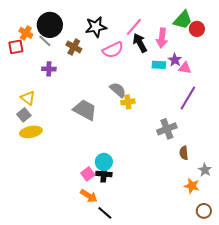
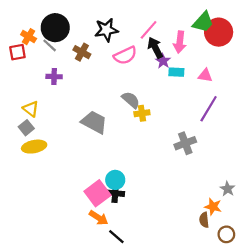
red circle: (197, 29) -> (219, 32), size x1.6
purple star: (175, 60) -> (163, 61), moved
brown semicircle: (184, 153) -> (204, 220), moved
pink square: (88, 174) -> (97, 193), size x1.6

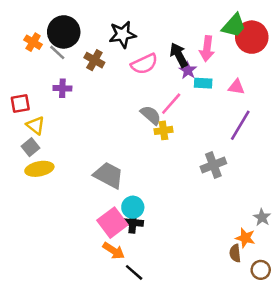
pink line: (149, 30) -> (171, 104), moved
red square: (17, 52) -> (20, 104), moved
gray trapezoid: (94, 122) -> (108, 175), moved

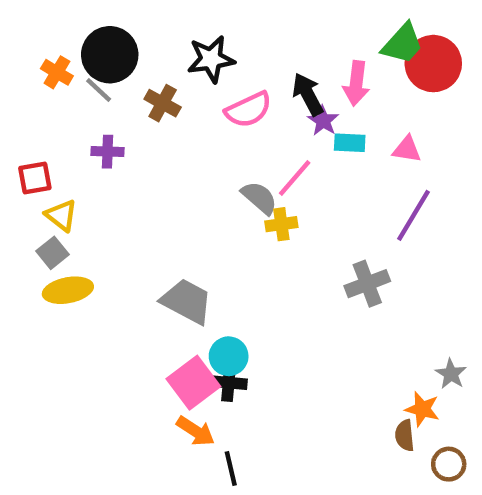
black line: (134, 272) -> (231, 469), turned 36

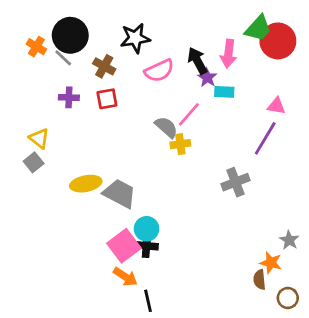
pink triangle: (407, 149) -> (276, 106), moved
red square: (35, 178) -> (107, 99), moved
yellow ellipse: (68, 290) -> (86, 184), moved

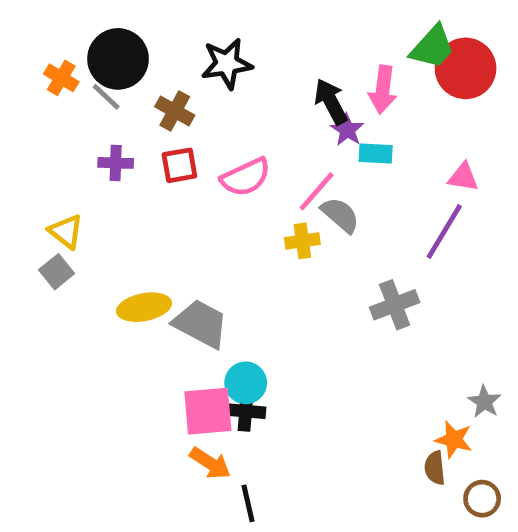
pink semicircle: (159, 71) -> (246, 177), moved
gray semicircle: (166, 127) -> (340, 215), moved
pink square: (124, 246) -> (208, 411), turned 32

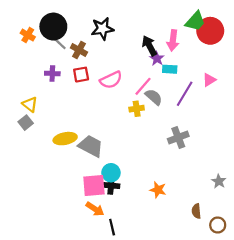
gray line: (106, 97) -> (60, 44), moved
pink triangle: (463, 177) -> (209, 80), turned -40
purple line: (444, 232) -> (185, 94), moved
orange star: (454, 440) -> (158, 190), moved

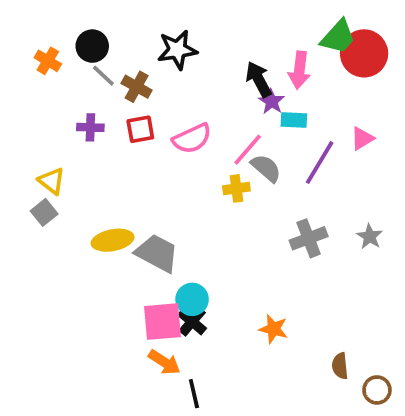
black circle: (53, 27) -> (92, 46), size x0.7
gray star: (219, 181) -> (370, 236), moved
black cross: (111, 186) -> (192, 322), turned 35

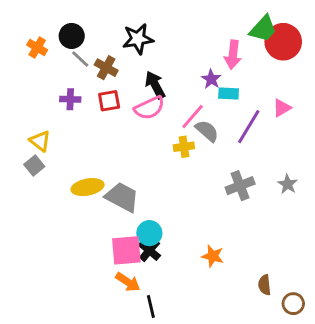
black arrow: (259, 79) -> (155, 85), moved

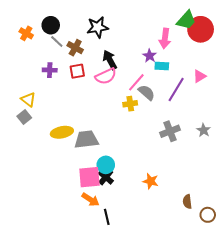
gray trapezoid: (122, 197) -> (86, 139), turned -35

